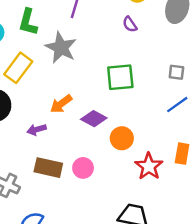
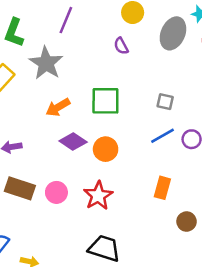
orange arrow: (61, 104) -> (58, 107), moved
orange circle: (122, 138) -> (106, 149), moved
red star: (149, 166) -> (98, 196), moved

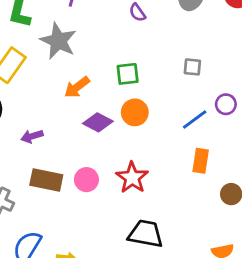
green square: (105, 101) -> (128, 74), size x0.7
blue line: (163, 136) -> (195, 119), moved
orange circle: (106, 149) -> (135, 112), moved

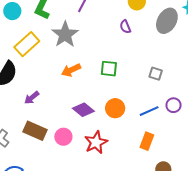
orange circle: (135, 112) -> (115, 108), moved
purple diamond: (98, 122) -> (83, 110), moved
purple arrow: (32, 136) -> (32, 98), turned -35

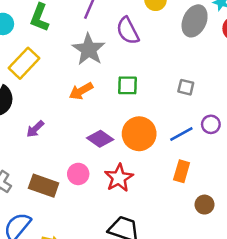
purple semicircle: (125, 27) -> (128, 31), moved, size x1.6
gray star: (65, 34) -> (89, 49), moved
orange circle: (115, 108) -> (139, 134), size x1.4
brown rectangle: (35, 131) -> (44, 186), moved

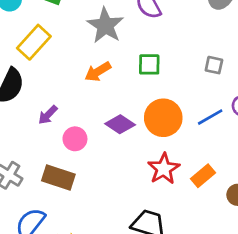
orange rectangle: (182, 171) -> (203, 176), moved, turned 35
pink circle: (78, 174) -> (75, 139), moved
red star: (119, 178) -> (164, 169), moved

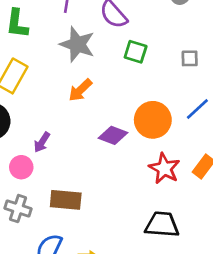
green square: (149, 64) -> (136, 52), moved, turned 30
pink circle: (75, 139) -> (21, 167), moved

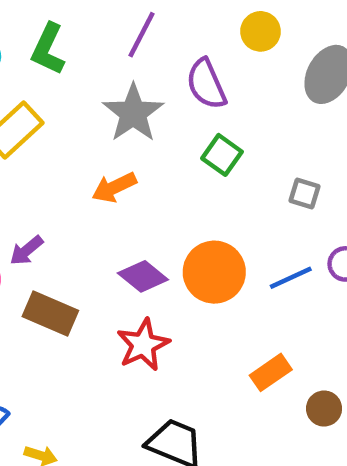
red star: (164, 168) -> (143, 345), moved
brown rectangle: (66, 200) -> (50, 314), moved

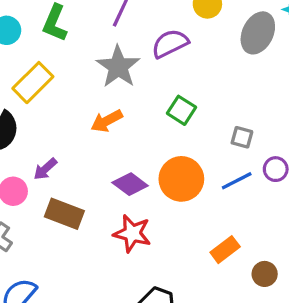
purple semicircle: (206, 84) -> (170, 44), turned 90
green square: (222, 155) -> (181, 110), moved
gray square: (305, 193) -> (242, 137), moved
red star: (143, 345) -> (132, 233), turned -30

